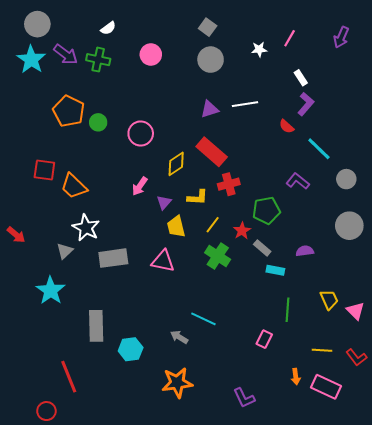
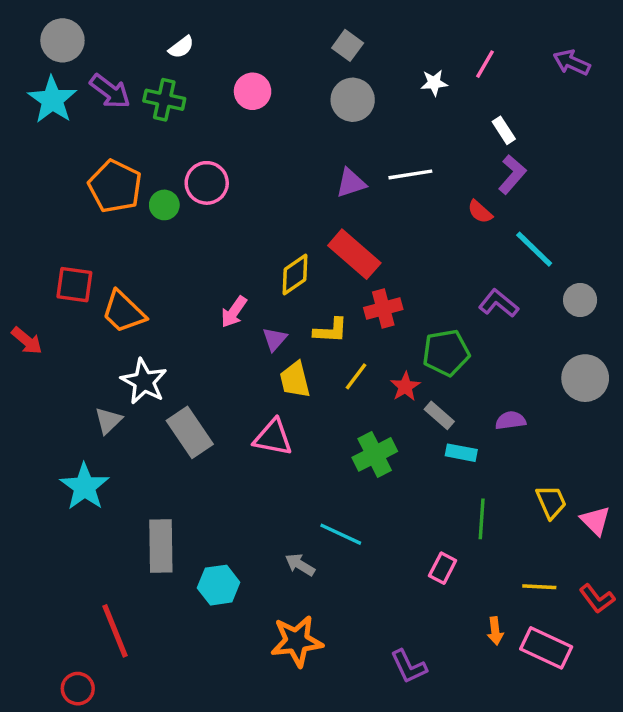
purple arrow: (341, 37) -> (572, 62), turned 90
pink circle: (141, 133) -> (207, 183), moved
red arrow: (16, 235) -> (27, 341), moved
green cross: (218, 256) -> (375, 454), moved, turned 30
gray rectangle: (113, 258) -> (190, 432), turned 64

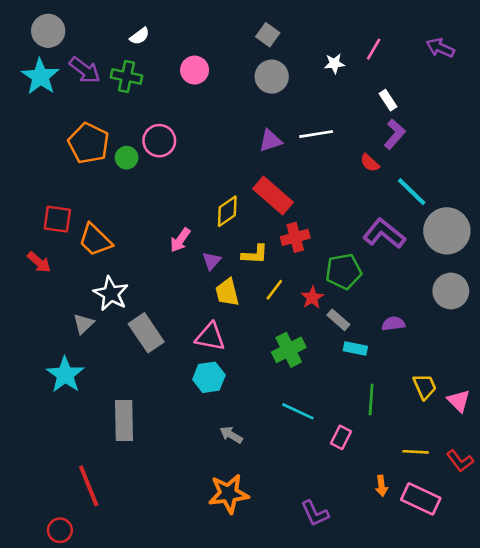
gray circle: (580, 300) -> (447, 231), size x1.8
purple L-shape: (499, 303) -> (384, 233), size x1.4
red arrow: (27, 341) -> (39, 262), moved
cyan line: (341, 534) -> (298, 411), moved
cyan hexagon: (219, 585) -> (209, 377), moved

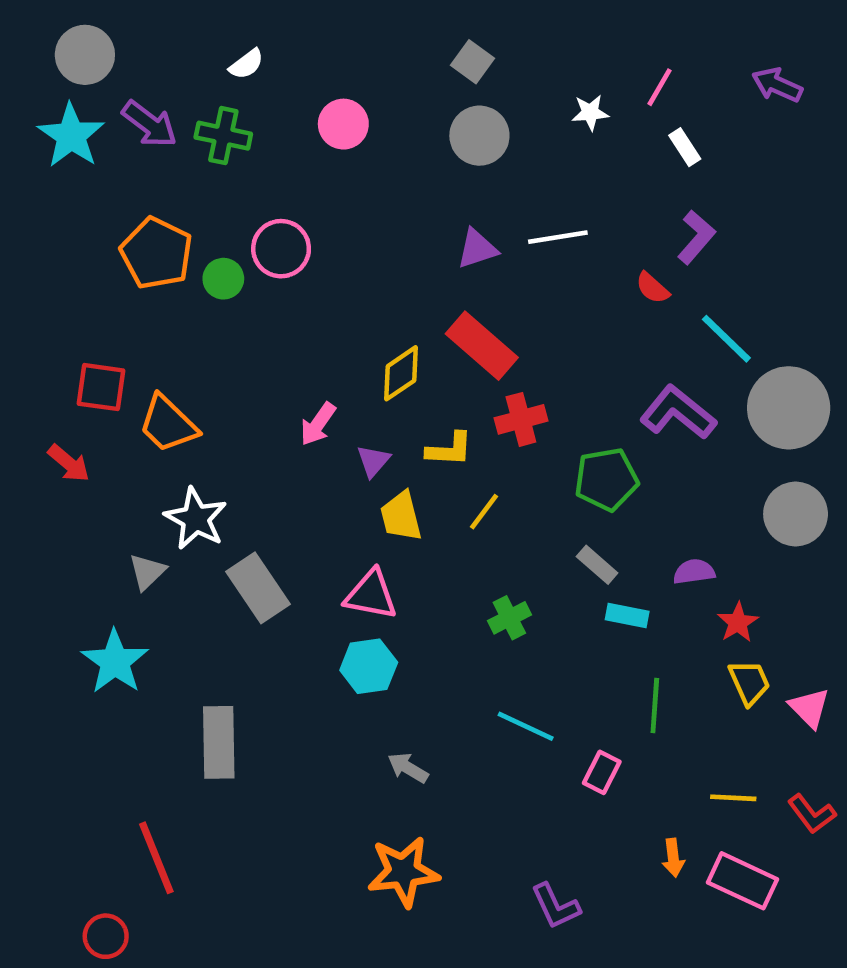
white rectangle: (388, 100) -> (685, 147), moved
red star: (312, 298) -> (738, 622), moved
green cross: (289, 350) -> (509, 618), size x0.7

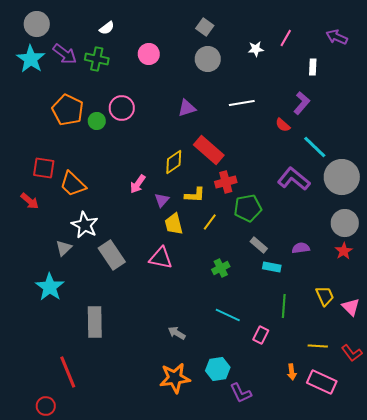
white rectangle: (685, 147) -> (313, 67), moved, turned 35
purple triangle: (477, 249) -> (187, 108), moved
green pentagon: (606, 479) -> (248, 208), moved
red star: (738, 622) -> (344, 251), moved
cyan hexagon: (369, 666) -> (218, 369), moved

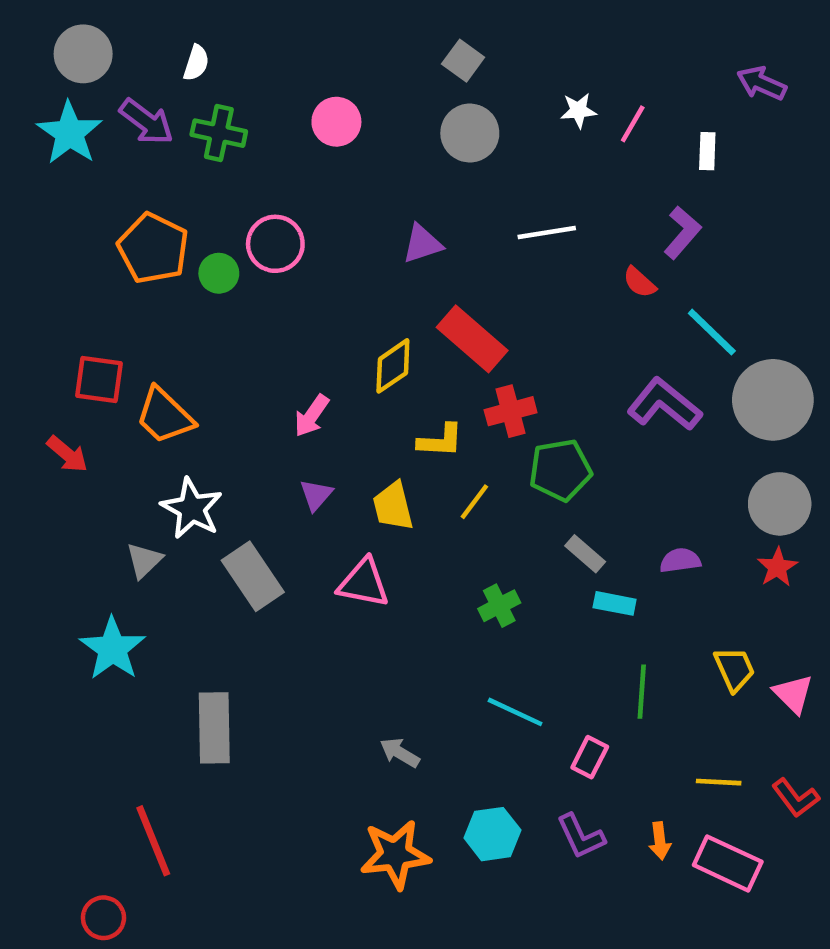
white semicircle: (107, 28) -> (196, 63), moved, turned -35
pink line: (286, 38) -> (633, 124), moved
purple triangle: (162, 200) -> (316, 495), moved
purple L-shape: (241, 393) -> (581, 836), moved

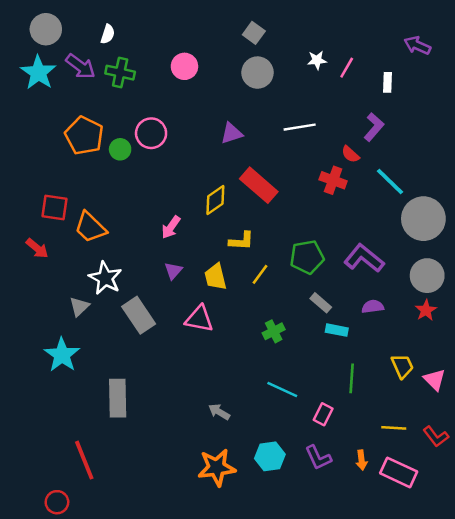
purple L-shape: (664, 404) -> (364, 258), moved
red cross: (511, 411) -> (333, 180), moved, turned 35

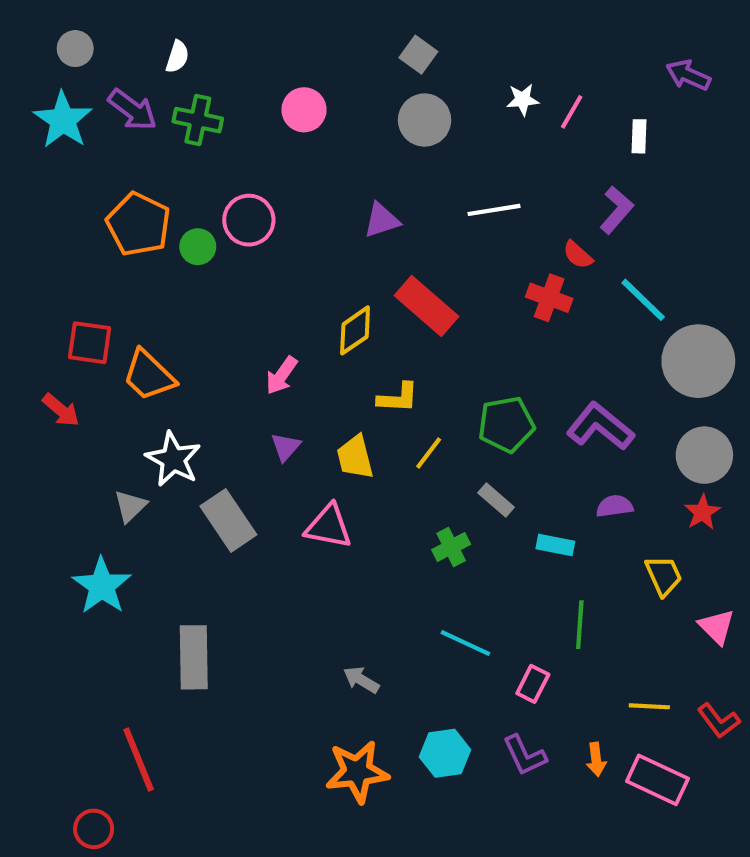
gray circle: (46, 29) -> (75, 49), size x0.7
gray rectangle: (321, 303) -> (496, 500), moved
yellow trapezoid: (402, 366) -> (664, 576), moved

